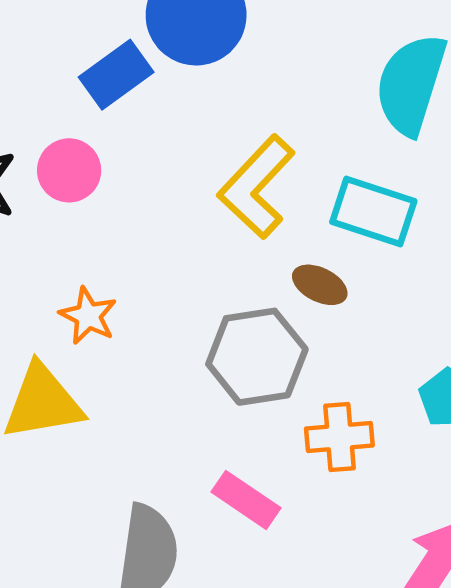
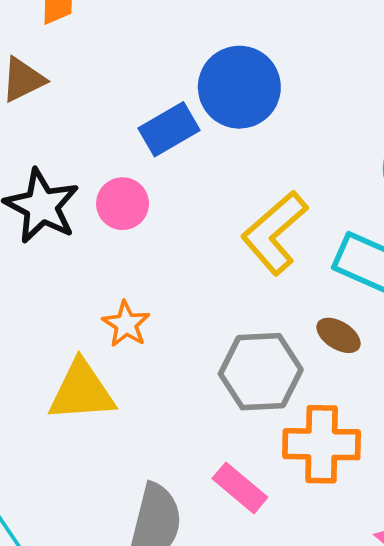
brown ellipse: (320, 285) -> (339, 335), moved
orange cross: (339, 437) -> (322, 444), size x1.4

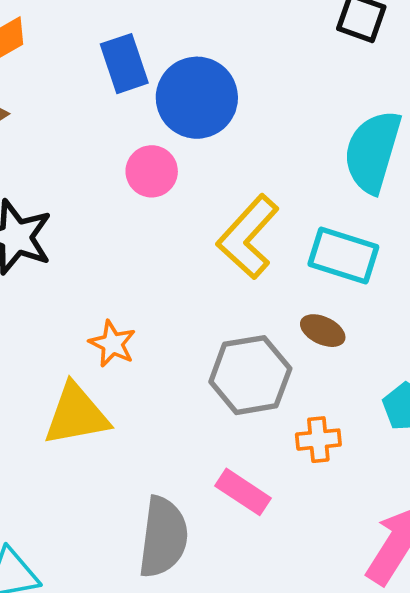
blue rectangle: (169, 129) -> (124, 64), moved, turned -72
pink circle: (123, 204) -> (152, 171), moved
orange cross: (322, 444) -> (318, 440), size x0.6

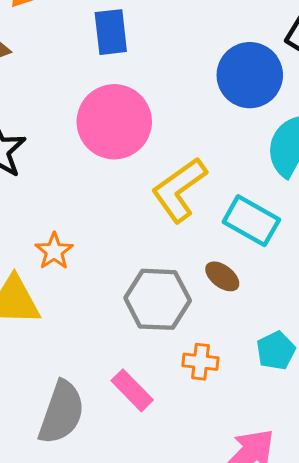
blue circle: (197, 98) -> (250, 75), moved
pink circle: (152, 171) -> (114, 122), size x1.8

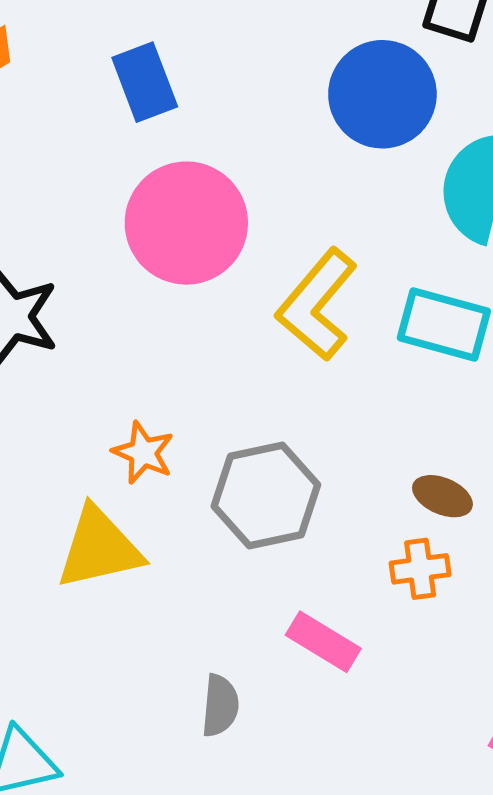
brown ellipse: (222, 276) -> (442, 496), moved
gray hexagon: (158, 299) -> (266, 495), moved
gray semicircle: (61, 412) -> (220, 706), size x0.6

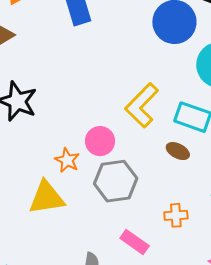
pink circle: (186, 223) -> (100, 141), moved, size x0.6
brown ellipse: (442, 496) -> (178, 151), moved

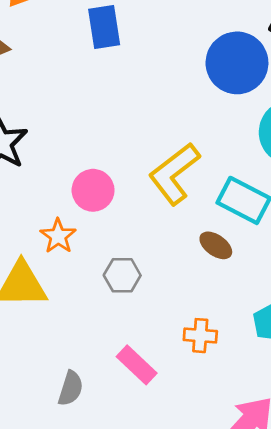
pink circle: (100, 141) -> (93, 190), moved
gray hexagon: (116, 181) -> (122, 275), size x0.6

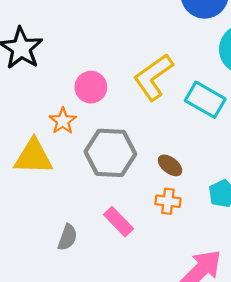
brown ellipse: (216, 245) -> (170, 165), moved
gray hexagon: (122, 275) -> (110, 153), size x1.8

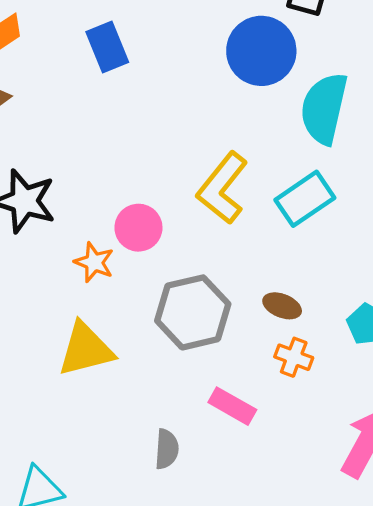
cyan rectangle: (205, 100) -> (305, 199), turned -48
orange star: (63, 121) -> (94, 262), moved
orange cross: (168, 201) -> (294, 357), turned 30

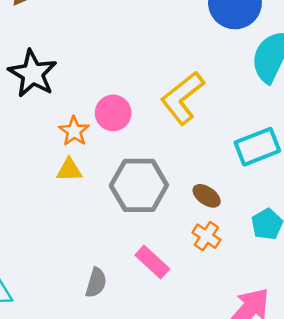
cyan rectangle: (305, 199) -> (257, 147), moved
yellow triangle: (86, 349) -> (69, 170), moved, size x0.6

